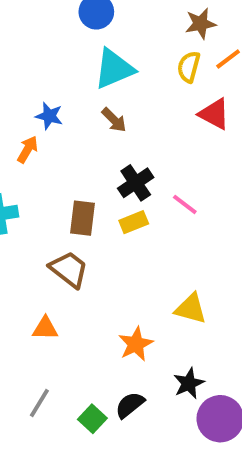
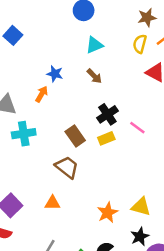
cyan triangle: (114, 69) -> (94, 45), size x0.7
brown rectangle: (83, 218) -> (75, 136), turned -42
yellow triangle: (191, 309) -> (141, 207), moved

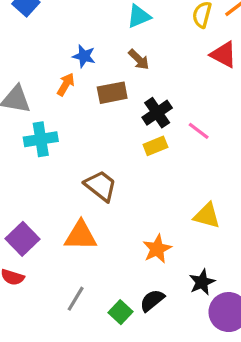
brown rectangle: (75, 136) -> (112, 93), moved, turned -66
orange triangle: (52, 203) -> (81, 236), size x1.5
yellow triangle: (141, 207) -> (207, 216), moved

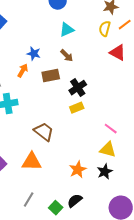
pink line: (199, 131) -> (111, 129), moved
black star: (202, 282) -> (105, 172), moved

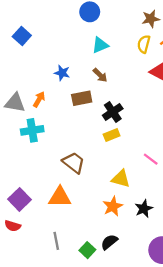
orange arrow: (23, 71) -> (39, 99), moved
yellow triangle: (108, 150) -> (121, 179), moved
gray line: (29, 200) -> (56, 241), turned -42

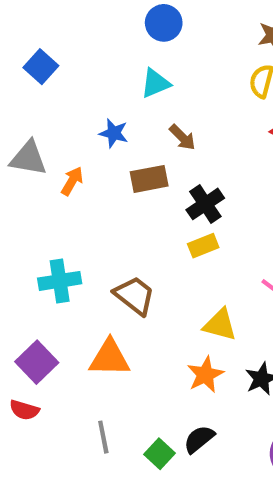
cyan triangle: (100, 45) -> (155, 83), moved
gray triangle: (15, 103) -> (28, 158), moved
cyan cross: (32, 130) -> (60, 281), moved

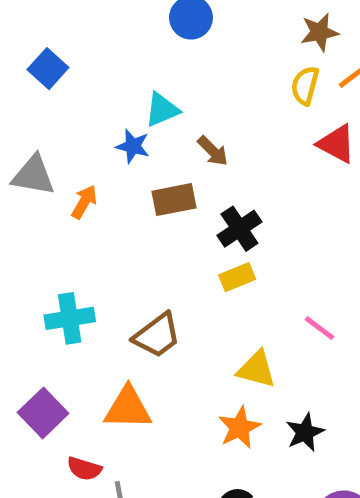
cyan triangle: (155, 83) -> (162, 110), moved
brown trapezoid: (135, 296) -> (157, 335), turned 105
red semicircle: (24, 410) -> (84, 469), moved

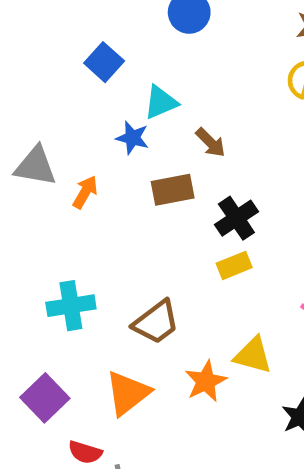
blue square: (48, 69) -> (104, 62), moved
orange triangle: (128, 408) -> (128, 393), turned -39
orange star: (239, 427) -> (206, 381), moved

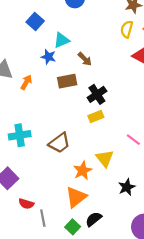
yellow triangle: (253, 355) -> (105, 158), turned 36
orange triangle: (128, 393) -> (76, 197), moved

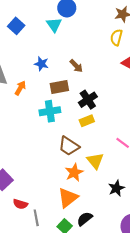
blue square: (35, 22) -> (16, 26), moved
cyan triangle: (62, 40) -> (54, 25), moved, turned -42
cyan cross: (20, 135) -> (50, 111), moved
brown trapezoid: (59, 143) -> (69, 146), moved, turned 70

